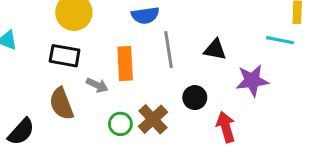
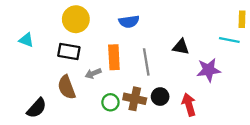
gray line: (168, 49) -> (146, 62), moved
gray arrow: (97, 85) -> (93, 73), turned 133
black circle: (195, 98) -> (160, 97), moved
brown cross: (153, 119) -> (135, 99), turned -35

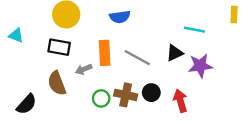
cyan line: (229, 40) -> (194, 30), moved
black triangle: (181, 47) -> (175, 53), moved, turned -36
gray line: (146, 62) -> (137, 58), turned -52

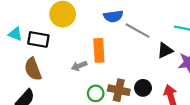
black rectangle: (59, 47) -> (38, 39), moved
gray line: (137, 58) -> (138, 31), moved
brown semicircle: (57, 83) -> (33, 69), moved

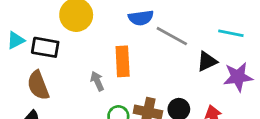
cyan triangle: (15, 34) -> (16, 40), turned -48
gray arrow: (79, 66) -> (97, 81), turned 88

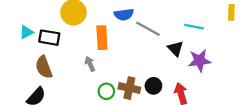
orange rectangle: (123, 61) -> (102, 38), moved
black triangle: (207, 61) -> (175, 49), turned -49

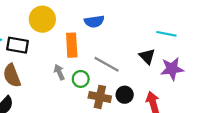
gray line: (148, 29) -> (107, 64), moved
green circle: (106, 91) -> (81, 79), moved

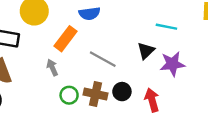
orange rectangle: (72, 45) -> (65, 39), turned 40
black triangle: (147, 56) -> (146, 51), turned 30
green circle: (81, 79) -> (69, 95), moved

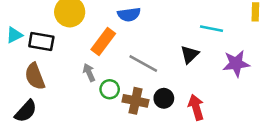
purple star: (172, 64) -> (236, 63), moved
green circle: (69, 95) -> (110, 89), moved

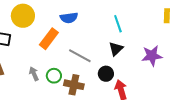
cyan line: (212, 29) -> (118, 24), moved, turned 60
gray arrow: (89, 72) -> (34, 74), moved
black circle: (164, 98) -> (106, 74), moved

